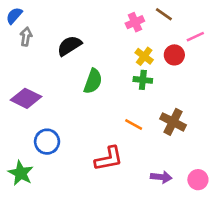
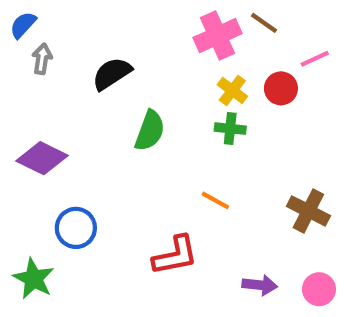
pink cross: (135, 22) -> (218, 36), size x1.5
brown cross: (173, 122) -> (308, 211), moved

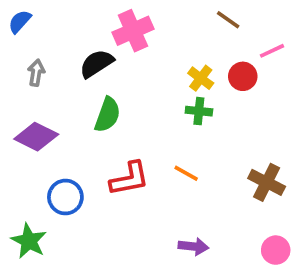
pink cross: (218, 36) -> (133, 31), moved
gray arrow: (42, 59) -> (36, 73), moved
green semicircle: (150, 131) -> (107, 115), moved
red L-shape: (175, 255) -> (129, 179), moved
purple arrow: (260, 285) -> (193, 246), moved

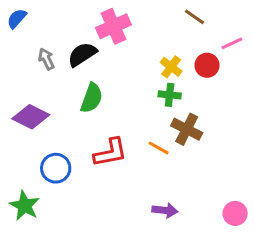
gray arrow: (36, 73) -> (46, 59), moved, turned -35
brown cross: (267, 182) -> (187, 129), moved

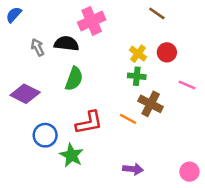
pink line: (232, 43) -> (187, 85), moved, turned 48
black semicircle: (82, 54) -> (66, 44), turned 40
green star: (25, 206) -> (71, 155), moved

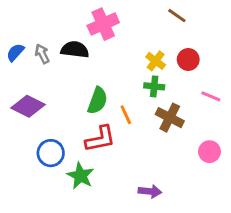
blue semicircle: (14, 15) -> (15, 52), moved
green semicircle: (74, 79) -> (97, 101), moved
orange line: (128, 119) -> (126, 115), moved, turned 36
pink circle: (189, 172) -> (209, 152), moved

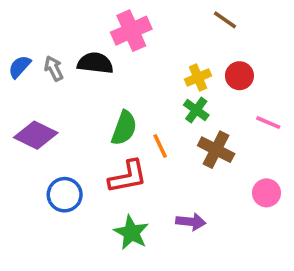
yellow cross: (156, 61) -> (198, 78), turned 30
green cross: (154, 86) -> (196, 110), turned 30
green star: (80, 176) -> (131, 233), moved
purple arrow: (150, 191) -> (191, 222), moved

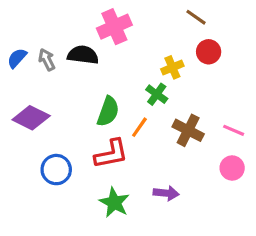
red circle: (239, 76) -> (209, 52), moved
green cross: (196, 110) -> (157, 94), moved
pink line: (268, 123) -> (234, 130), moved
orange line: (160, 146) -> (139, 127), turned 60

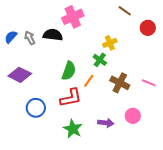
red circle: (209, 52) -> (148, 28), moved
pink circle: (232, 168) -> (133, 116), moved

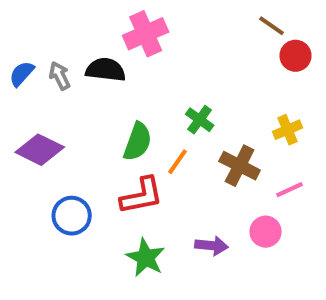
brown line: (125, 11) -> (272, 26), moved
yellow cross: (110, 43) -> (287, 130), moved
pink line: (149, 83) -> (289, 190), moved, turned -48

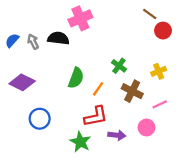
green cross: (200, 120) -> (119, 66), moved
red L-shape: (142, 196) -> (96, 116), moved

